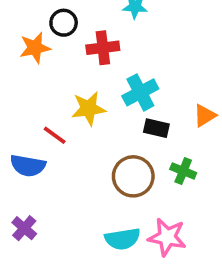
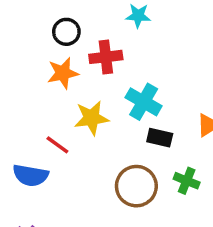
orange star: (35, 48) -> (63, 73), moved
cyan cross: (140, 92) -> (144, 102), turned -32

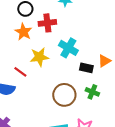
orange star: (63, 73) -> (23, 32), turned -30
black rectangle: (160, 138) -> (86, 68), moved

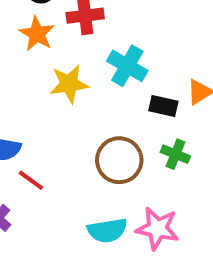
red line: (20, 72) -> (31, 180), moved

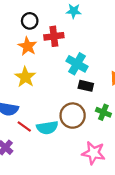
yellow star: (69, 84) -> (25, 77), moved, turned -30
black rectangle: (163, 106) -> (86, 86), moved
cyan semicircle: (107, 230) -> (47, 128), moved

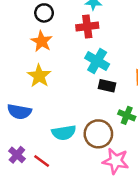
red cross: (54, 36) -> (87, 26), moved
brown circle: (73, 116) -> (98, 134), moved
red line: (24, 127) -> (42, 161), moved

